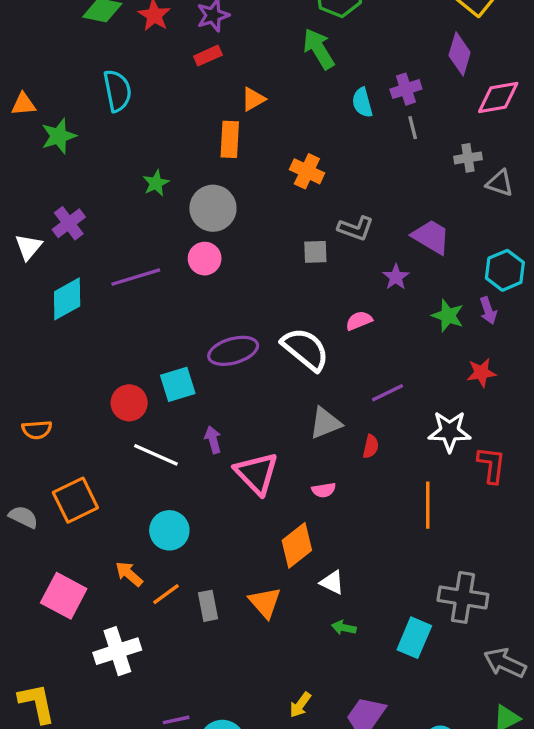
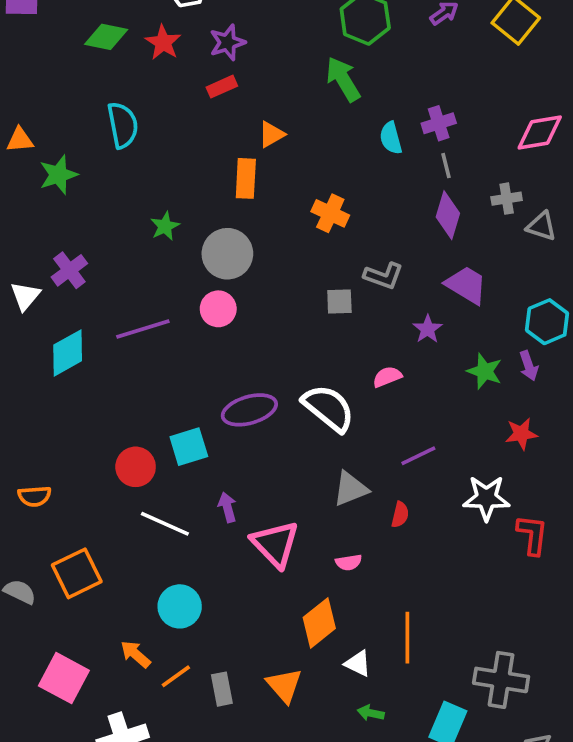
purple diamond: (460, 54) -> (448, 215), moved
orange line: (428, 505) -> (407, 638), moved

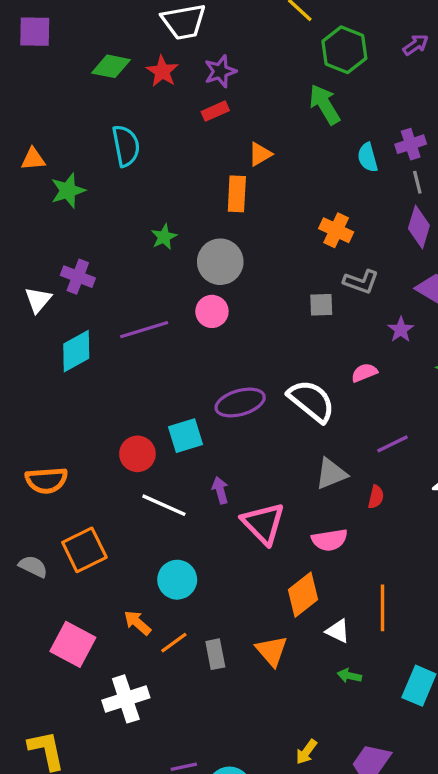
orange cross: (330, 213) -> (336, 230), moved
purple cross: (69, 270) -> (78, 277), turned -32
orange semicircle: (35, 496) -> (46, 480), size x1.4
pink semicircle: (349, 562) -> (330, 540), size x1.5

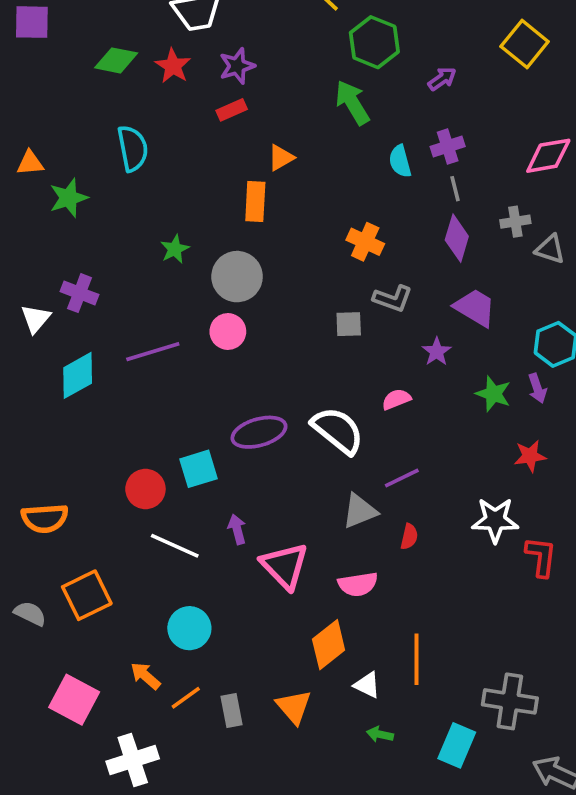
purple arrow: (416, 45) -> (442, 79), moved
purple line: (392, 444) -> (402, 478), moved

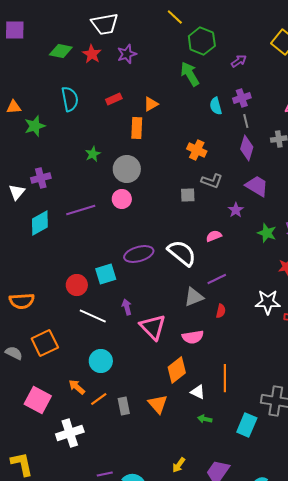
red rectangle: (232, 110) -> (114, 99), moved
purple cross: (80, 293) -> (41, 178), turned -36

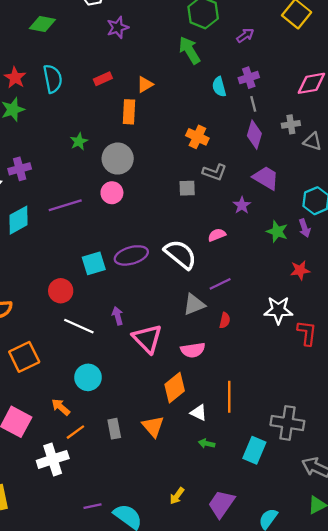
red star: (92, 54) -> (15, 78), moved
cyan square: (106, 274) -> (94, 263), moved
orange line: (99, 399) -> (75, 432), moved

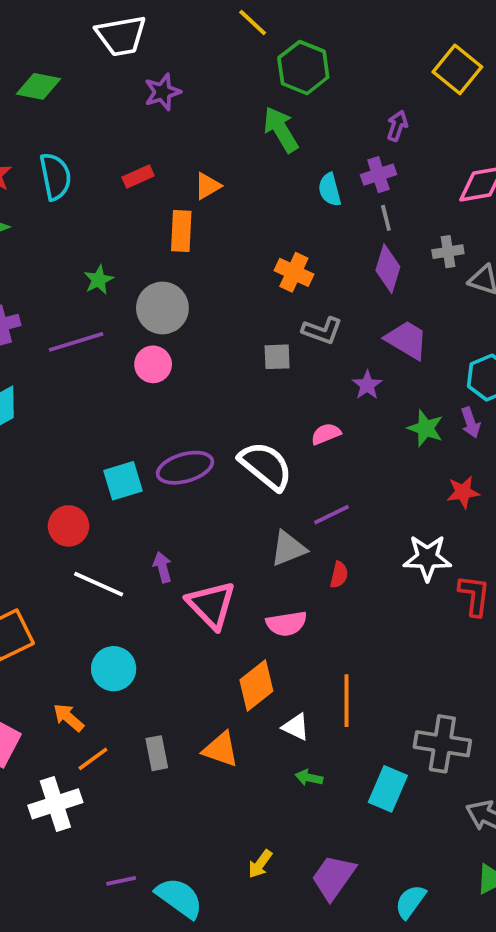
purple arrow: (245, 35) -> (397, 126), moved, turned -36
purple line: (65, 205) -> (76, 342), moved
orange triangle: (153, 426) -> (221, 749), turned -30

